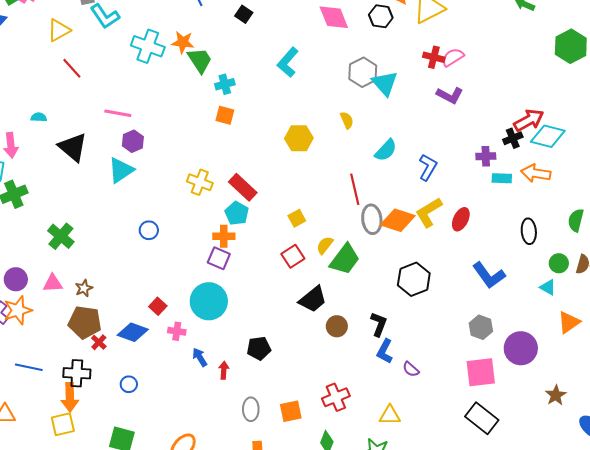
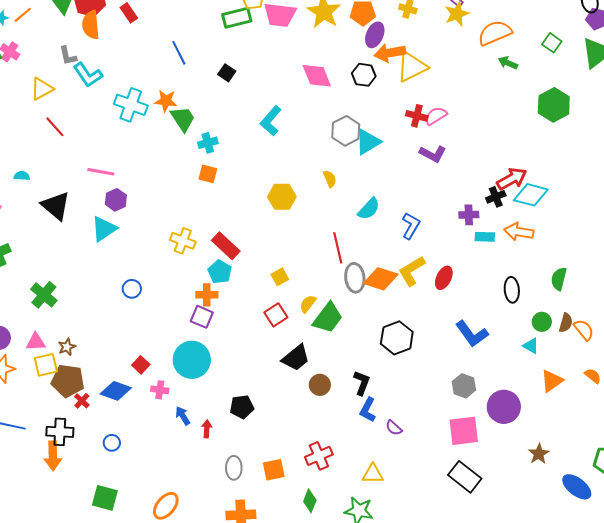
cyan triangle: (385, 83) -> (368, 142), turned 40
yellow square: (63, 424) -> (46, 365), moved

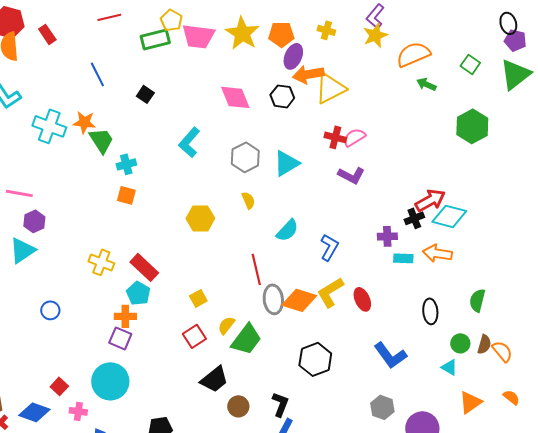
gray hexagon: (346, 131) -> (245, 157), moved
red ellipse: (444, 278) -> (362, 299), turned -50

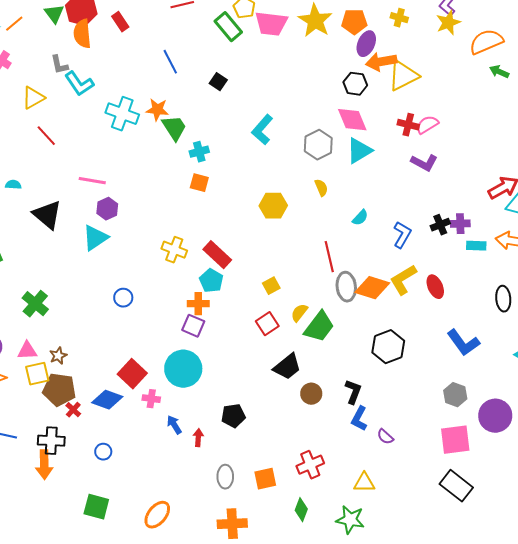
green rectangle: (155, 39) -> (228, 27), turned 64
pink diamond: (235, 97) -> (352, 120), moved
black cross: (414, 218) -> (440, 225), moved
cyan semicircle: (287, 230) -> (360, 218), size x0.7
red square: (59, 386) -> (132, 374), size x1.6

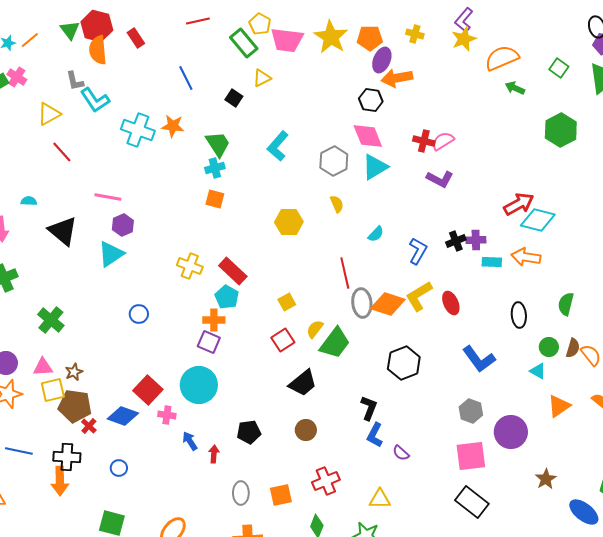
yellow triangle: (403, 76) -> (262, 78), moved, size x0.6
green trapezoid: (174, 128) -> (218, 144), moved
brown circle: (311, 394) -> (306, 430), moved

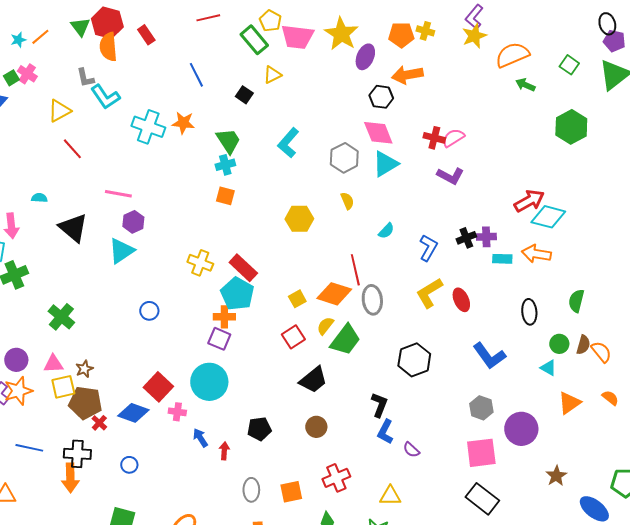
orange pentagon: (370, 38) -> (401, 35), moved
purple ellipse: (382, 60) -> (365, 57), moved
cyan pentagon: (227, 297) -> (237, 294), size x1.4
orange diamond: (388, 304) -> (334, 294), moved

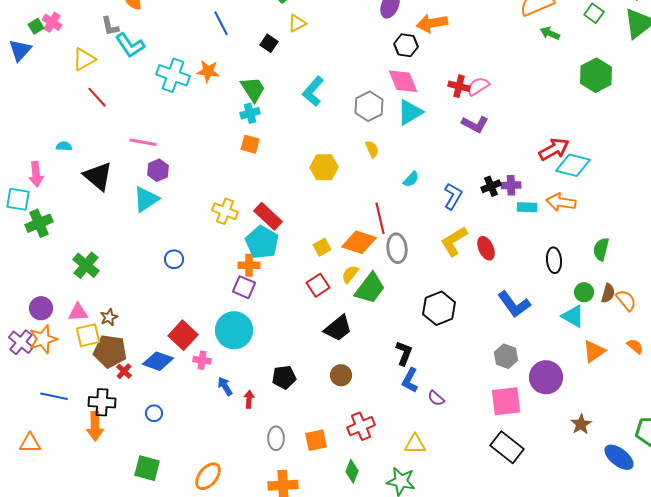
cyan triangle: (548, 368) -> (573, 316), size x1.4

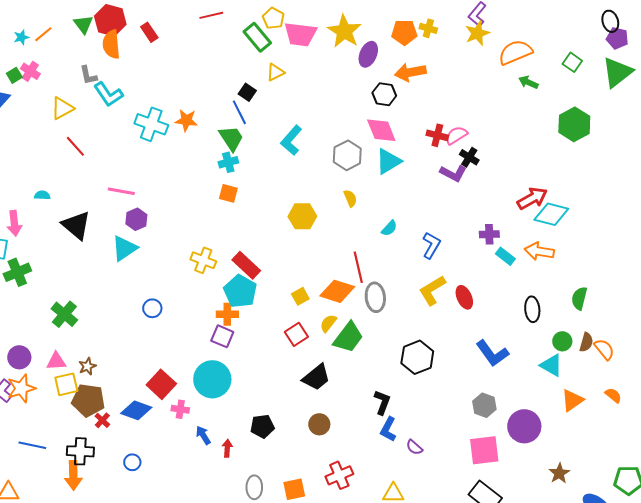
blue line: (221, 23) -> (239, 112), moved
black cross: (491, 186) -> (469, 157), moved, turned -36
cyan rectangle: (527, 207) -> (505, 256), turned 36

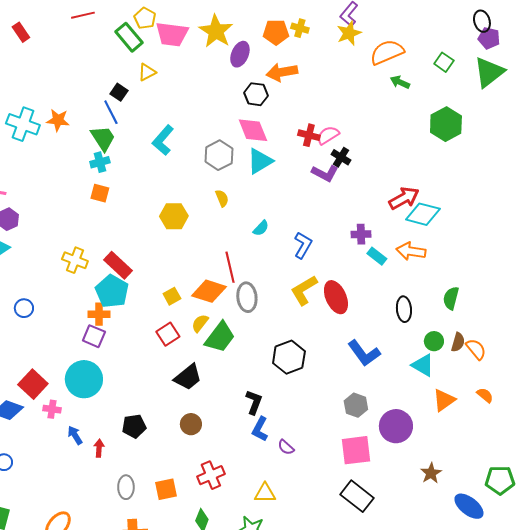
red ellipse: (464, 297) -> (336, 297), size x1.4

